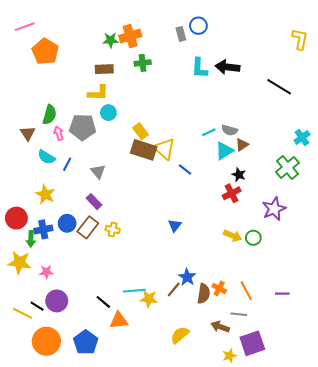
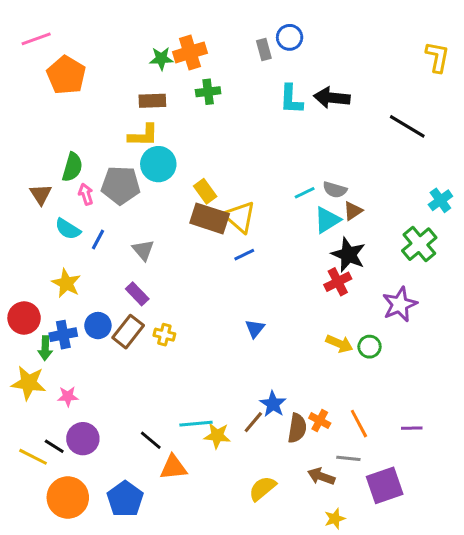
cyan circle: (108, 113) -> (158, 164), size x1.5
blue line: (185, 169) -> (244, 255), moved, turned -64
black star: (239, 175) -> (348, 255), size x1.6
purple square: (252, 343) -> (385, 485), moved

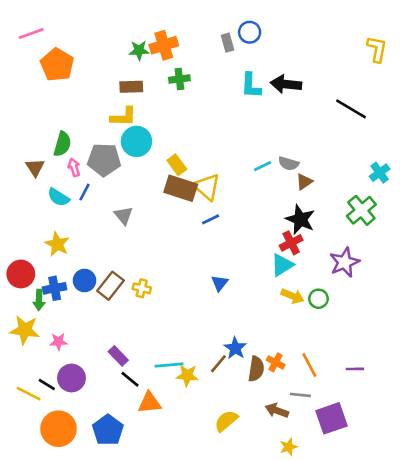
cyan triangle: (327, 220) -> (282, 265), moved
blue line: (98, 240) -> (84, 192), moved
purple rectangle: (137, 294) -> (118, 356), moved

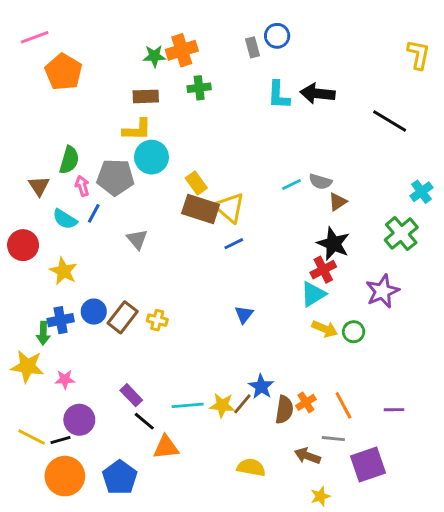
red circle: (21, 274) -> (23, 245), moved
orange cross: (276, 362) -> (306, 402), turned 30
yellow star: (187, 375) -> (222, 405), moved
black line: (47, 384) -> (61, 440), moved, turned -48
yellow semicircle: (226, 421) -> (251, 467), turned 50

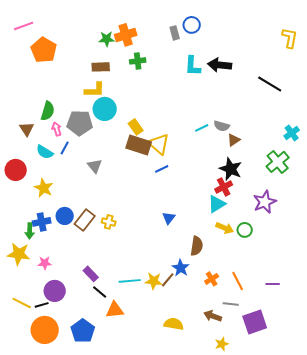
brown semicircle: (284, 410) -> (197, 246), moved

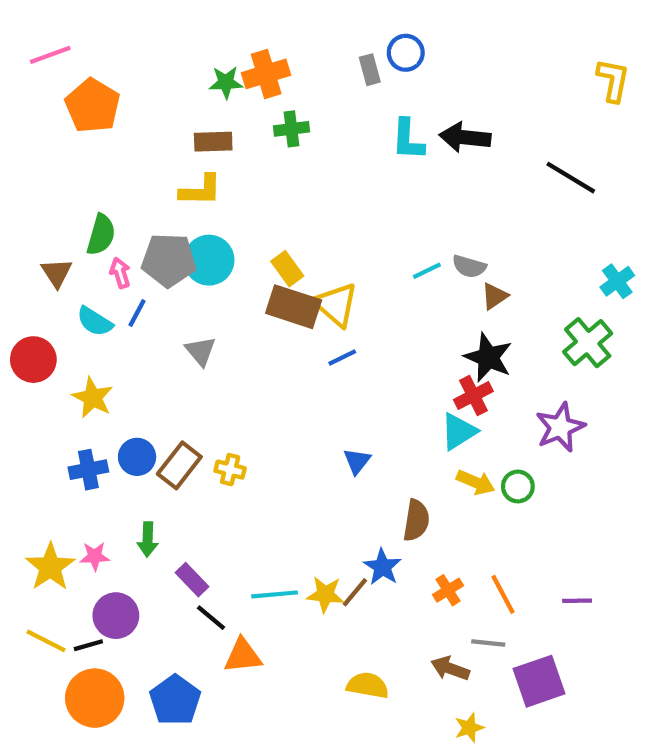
cyan circle: (105, 109) -> (209, 260), moved
green arrow: (30, 231) -> (148, 539), moved
yellow star: (19, 254) -> (50, 567), moved, turned 30

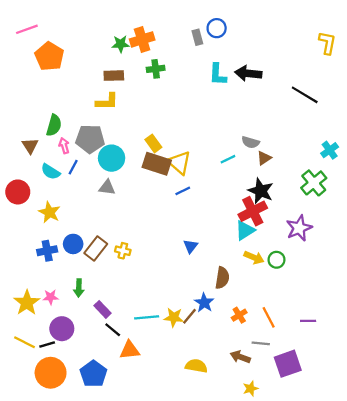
cyan circle: (209, 260) -> (112, 158), moved
cyan line: (427, 271) -> (228, 159), moved
gray triangle: (200, 351) -> (107, 187), turned -42
red cross: (473, 396) -> (253, 211), size x1.4

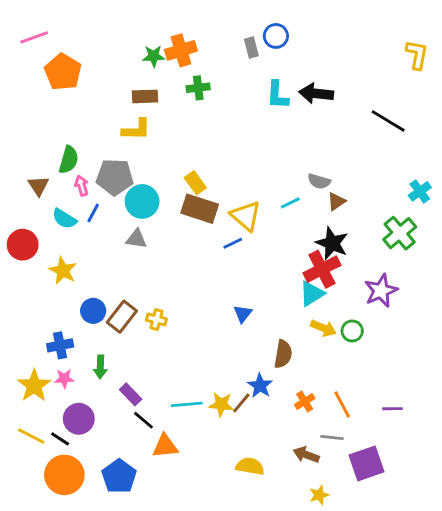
yellow triangle: (179, 163) -> (246, 216), moved
blue cross: (47, 251) -> (60, 345), moved
black line: (47, 344) -> (60, 439), turned 49

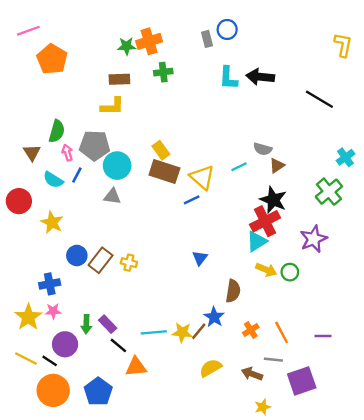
green arrow: (100, 367) -> (86, 324), moved
yellow semicircle: (250, 466) -> (211, 368), moved, turned -40

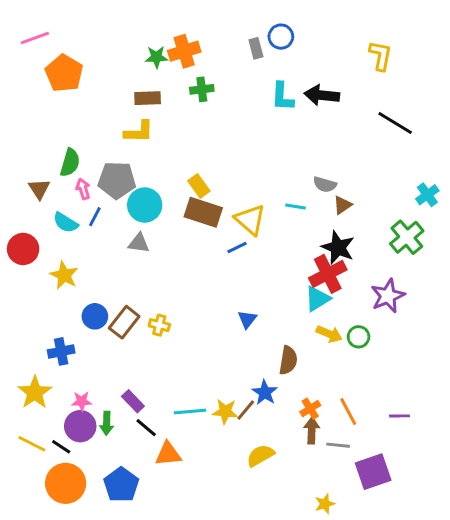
yellow L-shape: (343, 45) -> (380, 56), moved
cyan line: (239, 167) -> (296, 206), turned 35
pink star: (53, 311) -> (82, 401), moved
green arrow: (86, 324) -> (107, 423), moved
brown arrow: (252, 374) -> (312, 431), moved, turned 72

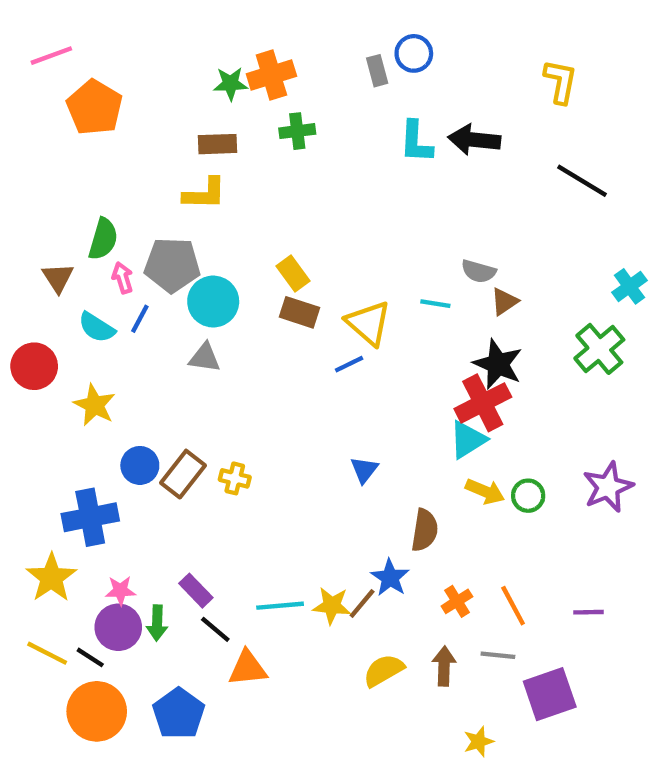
brown rectangle: (203, 212) -> (299, 312), size x0.7
purple star: (388, 296) -> (608, 487), moved
blue cross: (61, 351) -> (90, 517), size x1.4
brown arrow: (312, 431) -> (444, 666), moved

